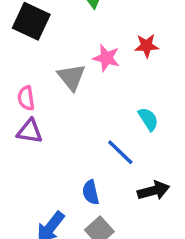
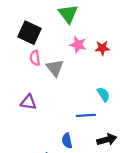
pink star: (106, 58) -> (78, 45), moved
pink semicircle: (26, 98) -> (35, 58), moved
blue line: (120, 152) -> (86, 115), turned -48

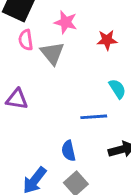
pink star: (78, 45) -> (66, 22), moved
red star: (102, 48) -> (107, 40), moved

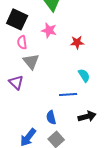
gray triangle: (52, 53) -> (31, 61), moved
purple triangle: (17, 99) -> (16, 82), turned 35

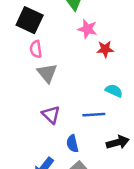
pink star: (49, 30) -> (87, 29), moved
cyan semicircle: (84, 75) -> (114, 91), turned -32
purple triangle: (16, 82) -> (51, 115), moved

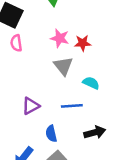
pink star: (87, 29) -> (60, 38), moved
gray triangle: (47, 73) -> (63, 66), moved
purple triangle: (51, 115) -> (31, 106), turned 48

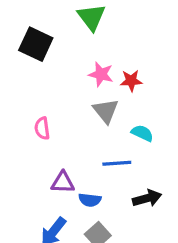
pink semicircle: (16, 43) -> (42, 128), moved
purple triangle: (31, 106) -> (63, 182), moved, turned 30
blue semicircle: (51, 134) -> (90, 200), turned -70

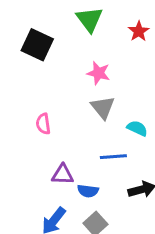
red star: (131, 81) -> (139, 31), moved, turned -30

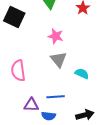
pink semicircle: (43, 124) -> (18, 71), size x1.5
blue line: (113, 157) -> (56, 97), moved

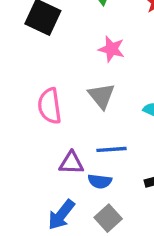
gray triangle: (59, 59) -> (101, 96), moved

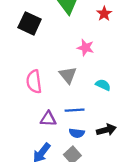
pink star: (111, 49) -> (86, 48), moved
blue semicircle: (100, 181) -> (77, 133), moved

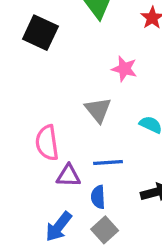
pink semicircle: (34, 82) -> (47, 143), moved
blue semicircle: (77, 133) -> (98, 197), moved, turned 80

